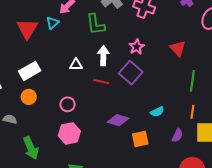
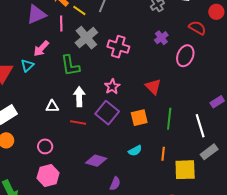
orange line: (192, 112) -> (163, 154), moved
purple semicircle: (177, 135) -> (115, 184), moved
orange square: (140, 139) -> (139, 118), moved

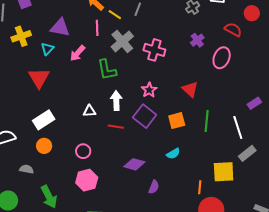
purple triangle: (36, 14) -> (60, 28), moved, turned 35
cyan triangle: (27, 65) -> (47, 49), moved
orange line: (163, 154) -> (200, 187), moved

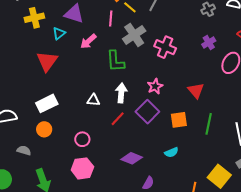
red line: (116, 127) -> (118, 119), turned -63
yellow square: (224, 172) -> (219, 176), turned 35

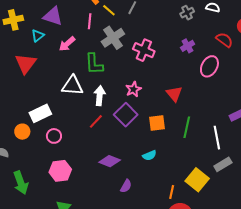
white triangle: (93, 100) -> (73, 86), moved, size x1.6
white rectangle: (47, 103) -> (40, 113), moved
pink circle: (82, 139) -> (54, 136), moved

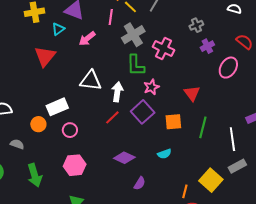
gray cross: (187, 13) -> (196, 25), moved
green L-shape: (94, 64) -> (136, 65), moved

